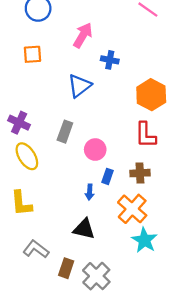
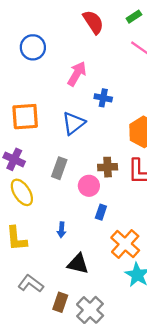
orange square: (32, 54) -> (25, 117), moved, size x1.5
brown cross: (140, 173) -> (108, 167), moved
blue arrow: (90, 192) -> (61, 230), moved

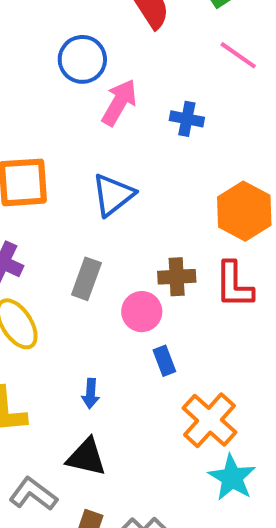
blue circle: (33, 47) -> (82, 59), moved
blue cross: (103, 98) -> (187, 119), moved
blue rectangle: (101, 212) -> (164, 361), turned -40
black triangle: (78, 264) -> (86, 457), moved

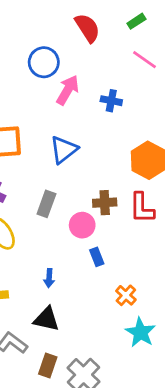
orange cross: (209, 420) -> (126, 295), size x0.6

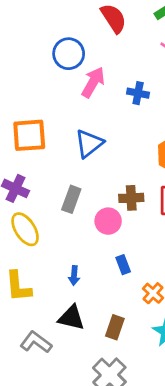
blue rectangle: (97, 257) -> (123, 265), moved
brown rectangle: (48, 366) -> (115, 327), moved

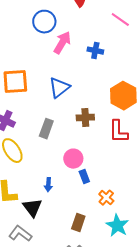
brown cross: (131, 198) -> (85, 118), moved
pink circle: (108, 221) -> (73, 159), moved
black triangle: (71, 318) -> (32, 208), moved, turned 40

